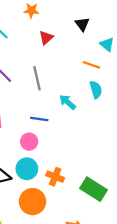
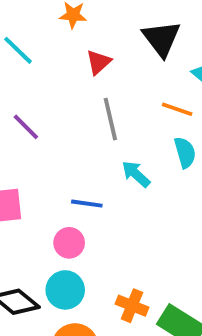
black triangle: (82, 24) -> (161, 39), size x1.5
gray line: (37, 78) -> (110, 119), moved
orange cross: (55, 177) -> (132, 306), moved

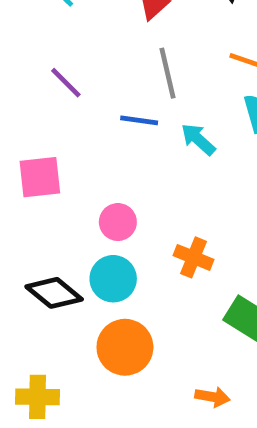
blue line: (87, 204) -> (139, 120), moved
orange cross: (132, 306) -> (193, 257), moved

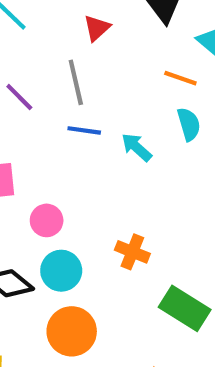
gray line: (167, 73) -> (76, 82), moved
pink circle: (118, 222) -> (47, 220), moved

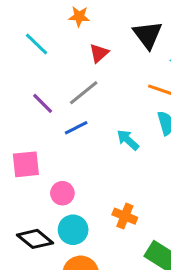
gray line: (76, 82) -> (84, 93), turned 64
blue line: (84, 130) -> (76, 128), moved, turned -35

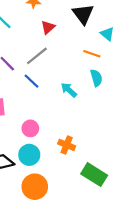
blue line: (76, 128) -> (31, 81), turned 70
pink circle: (62, 193) -> (30, 128), moved

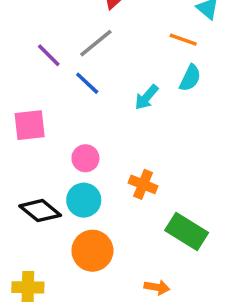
cyan semicircle: (96, 78) -> (190, 78), turned 42
cyan arrow: (69, 90) -> (147, 97), turned -91

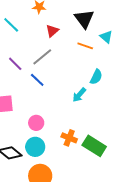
orange line: (183, 40) -> (85, 46), moved
cyan arrow: (147, 97) -> (79, 95), moved
green rectangle: (187, 231) -> (94, 146), moved

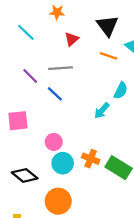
gray line: (42, 57) -> (60, 68), turned 35
cyan circle: (35, 147) -> (63, 163), moved

